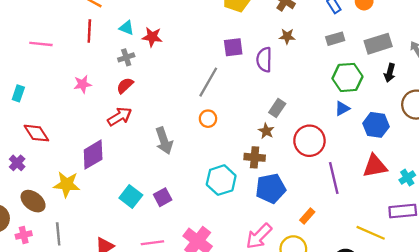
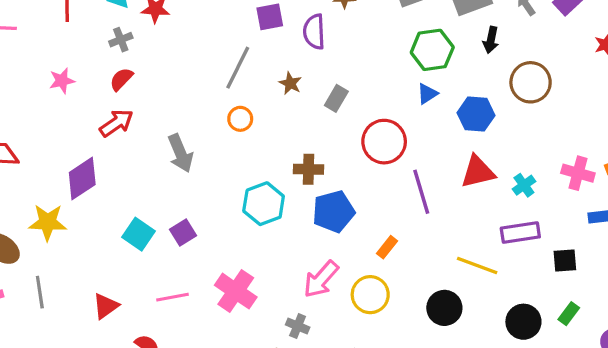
brown star: (266, 131) -> (290, 83), moved

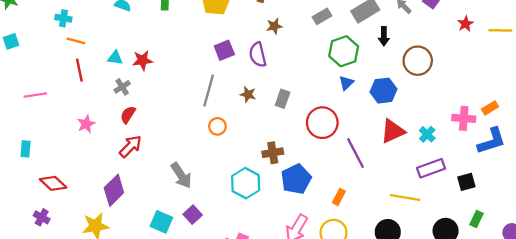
gray arrow: (180, 153) -> (181, 175), moved

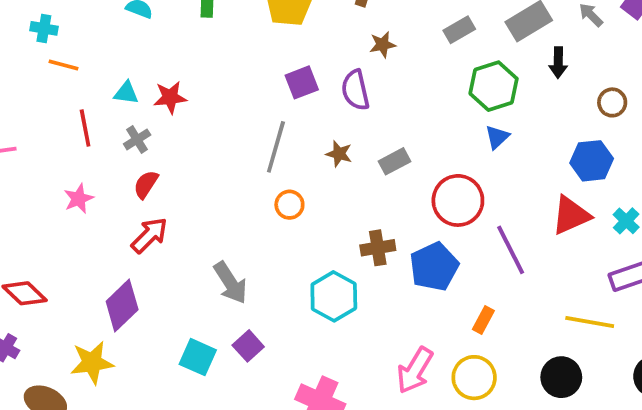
brown circle: (418, 61) -> (612, 102), size x0.6
red line: (79, 70) -> (85, 128), moved
blue hexagon: (383, 91) -> (592, 161), moved
gray rectangle: (283, 99) -> (395, 161), turned 42
blue pentagon: (296, 179) -> (434, 267), moved

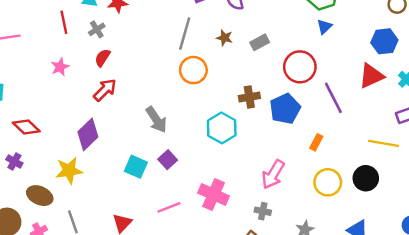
orange circle: (289, 205) -> (193, 70), size x1.5
yellow circle: (474, 378) -> (328, 182), moved

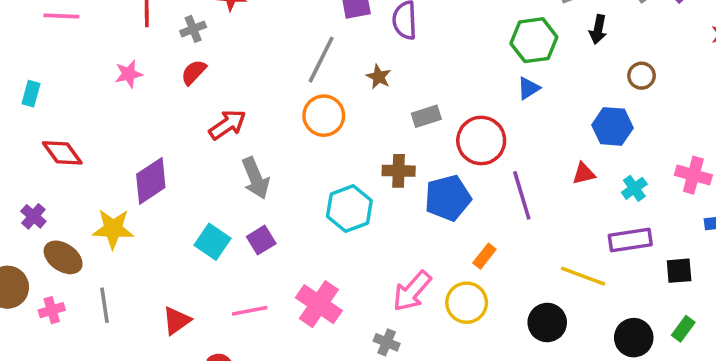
gray rectangle: (260, 42) -> (426, 116), moved
red triangle: (371, 76) -> (584, 174), size x0.6
red arrow: (105, 90) -> (227, 125), moved
purple cross: (14, 161) -> (33, 216), moved
yellow circle: (328, 182) -> (467, 303), moved

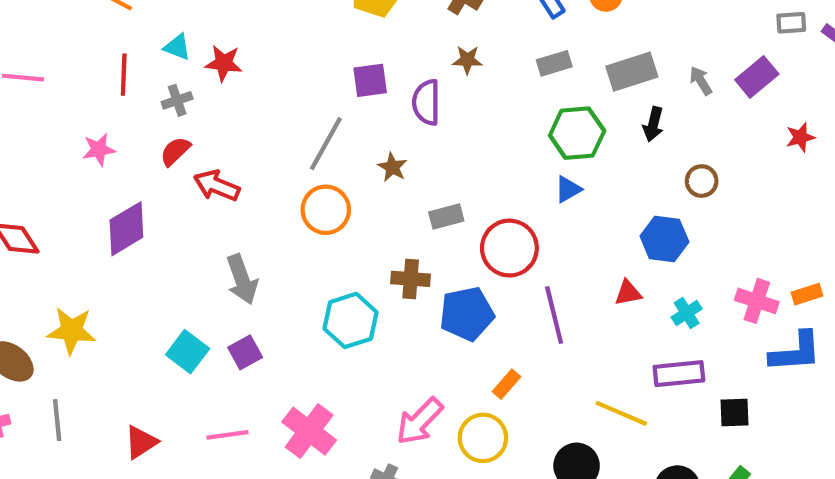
red arrow: (227, 125) -> (217, 186), moved, turned -126
purple diamond: (151, 181) -> (126, 229), moved

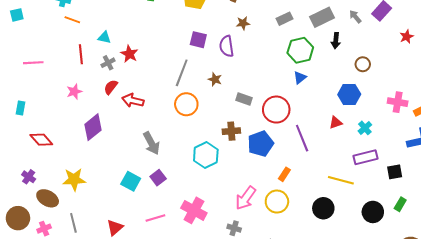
red star: (224, 63) -> (129, 54), moved, turned 30
purple square: (370, 80) -> (198, 40), turned 30
gray rectangle: (446, 216) -> (244, 99), turned 42
pink cross: (757, 301) -> (398, 102), moved

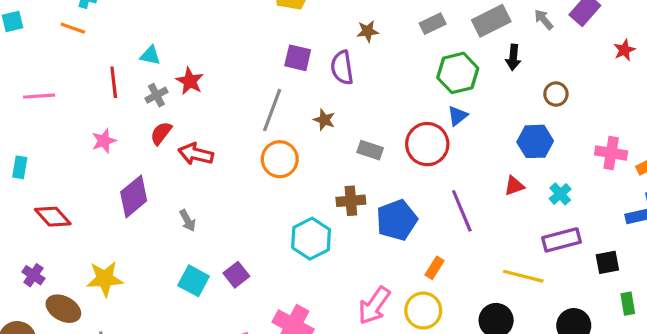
orange line: (72, 20) -> (73, 28), moved
red circle: (276, 110) -> (427, 144), moved
gray arrow: (151, 143) -> (187, 221), moved, size x0.6
green rectangle: (400, 204) -> (628, 304), moved, turned -40

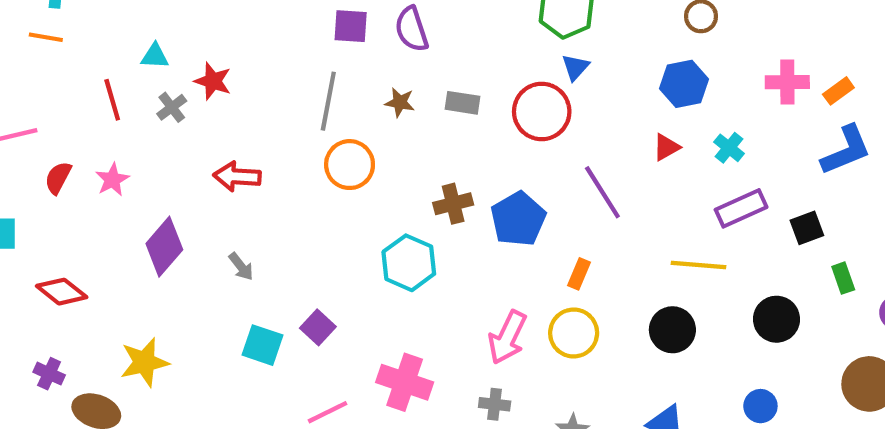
red semicircle: (161, 133) -> (58, 178), moved
gray rectangle: (370, 150) -> (463, 103), moved

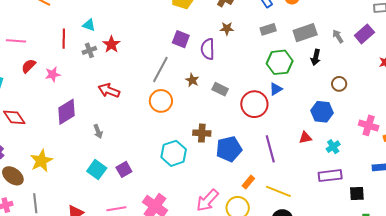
yellow line: (699, 265) -> (278, 191), moved
yellow star: (144, 362) -> (41, 161), turned -30

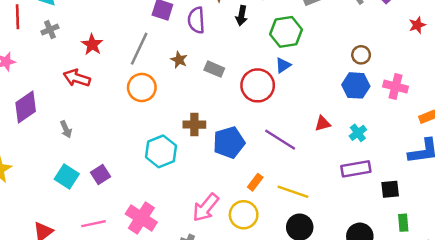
red star: (111, 44) -> (92, 45), moved
black arrow: (316, 57) -> (241, 16), moved
blue hexagon: (322, 112) -> (356, 85), moved
pink cross: (369, 125) -> (396, 87), moved
purple line: (270, 149) -> (280, 140), turned -40

